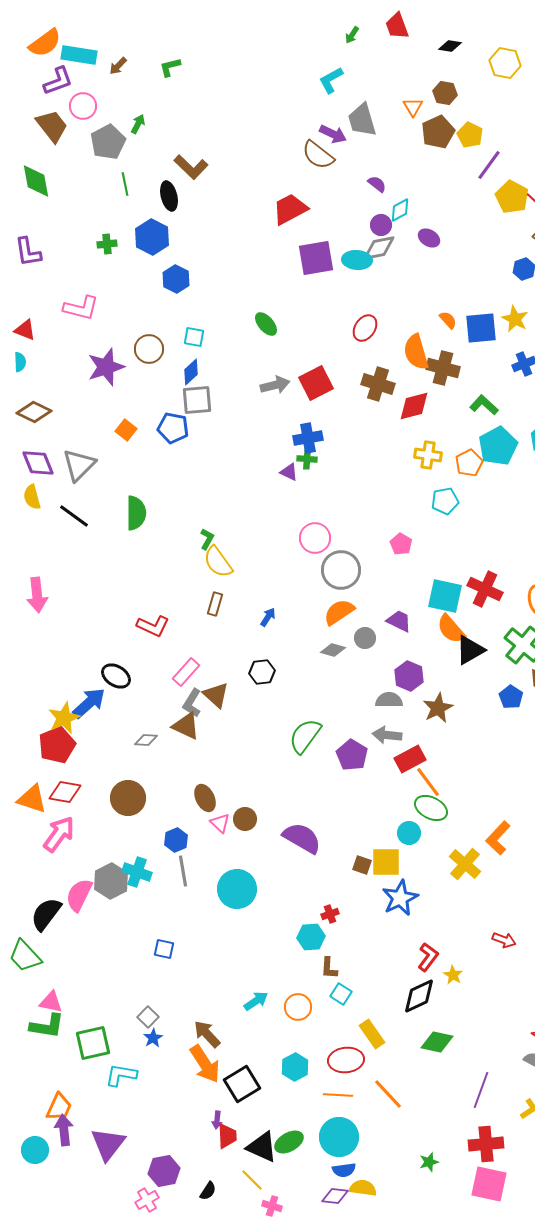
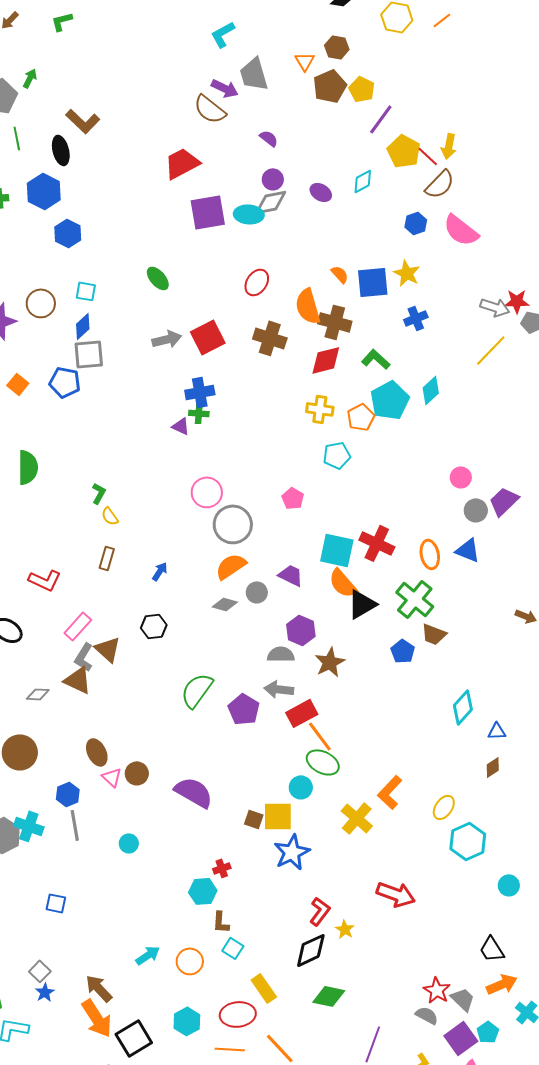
cyan diamond: (400, 210) -> (363, 181), moved
red diamond: (414, 406) -> (326, 360), moved
yellow semicircle: (218, 562) -> (110, 516), size x0.6
cyan circle: (237, 889) -> (129, 843), size x0.5
red arrow: (504, 940) -> (396, 894), size x1.6

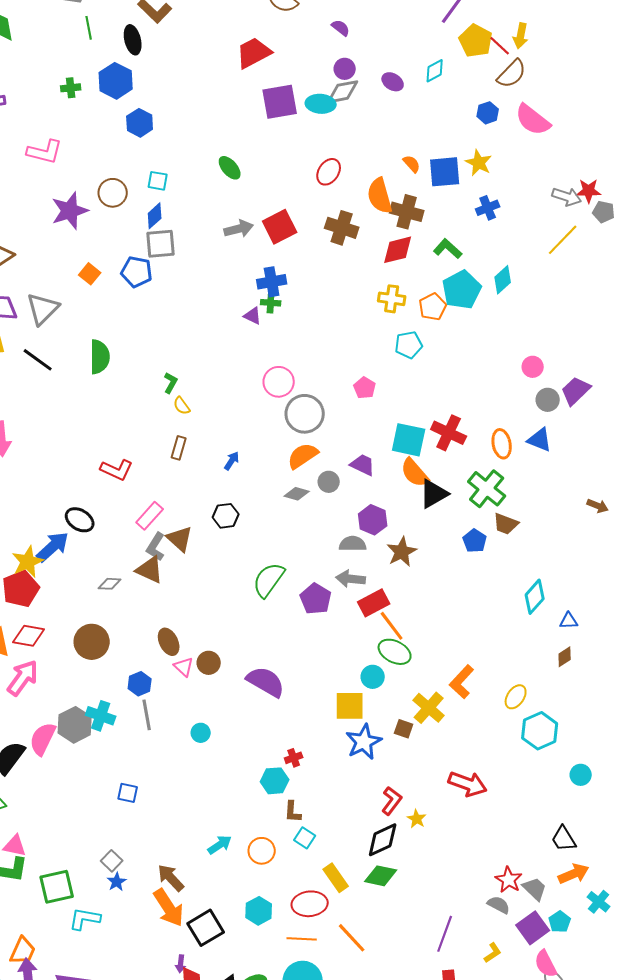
brown square: (254, 819) -> (404, 729), moved
green diamond: (329, 996) -> (381, 876), moved

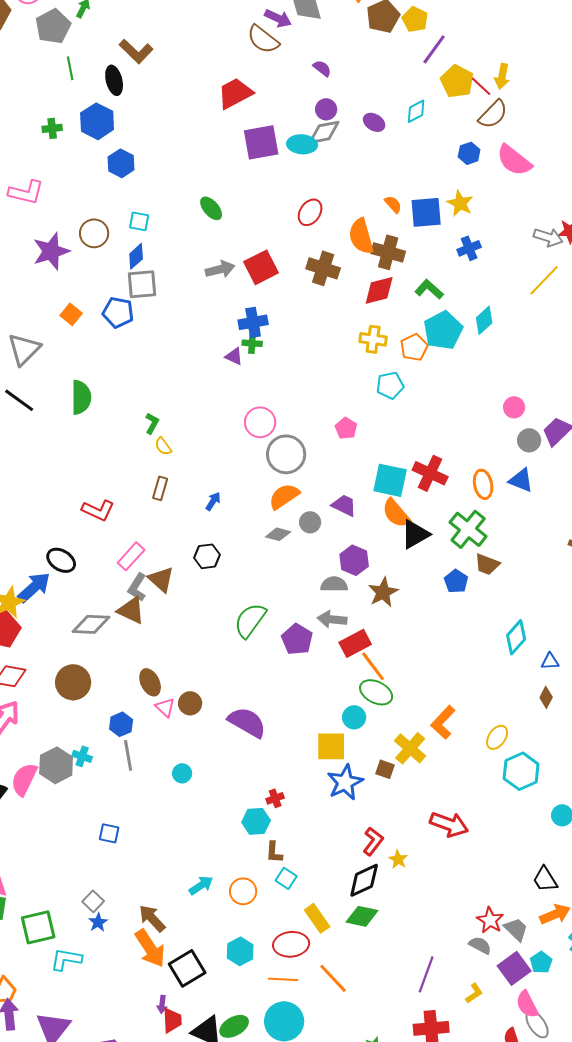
gray diamond: (110, 584) -> (91, 624), size x1.6
brown diamond: (565, 657) -> (546, 697), turned -30
cyan cross: (101, 716) -> (82, 756), size x0.7

